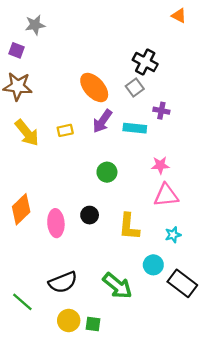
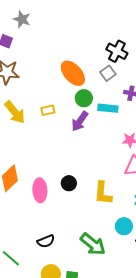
gray star: (35, 25) -> (22, 19), turned 30
purple arrow: (102, 121) -> (80, 121), moved
green circle: (107, 172) -> (84, 98), moved
black semicircle: (63, 282) -> (46, 241), size x0.7

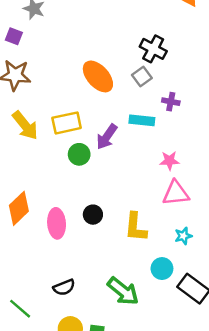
green circle: (84, 98) -> (79, 154), moved
yellow rectangle: (48, 110) -> (67, 123), size x1.6

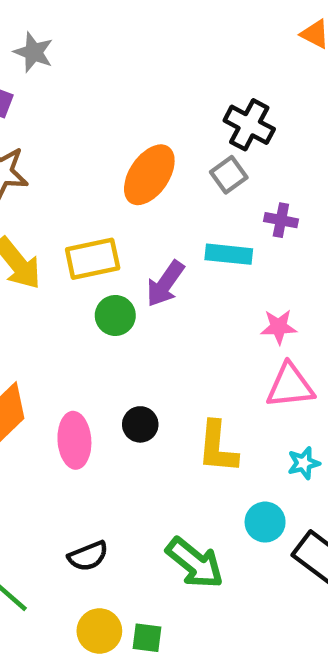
orange ellipse: (98, 76) -> (149, 175), turned 76

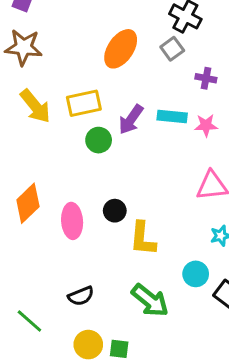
cyan rectangle: (229, 254) -> (172, 117), moved
pink star: (279, 327) -> (206, 125), moved
yellow L-shape: (217, 447) -> (143, 239), moved

